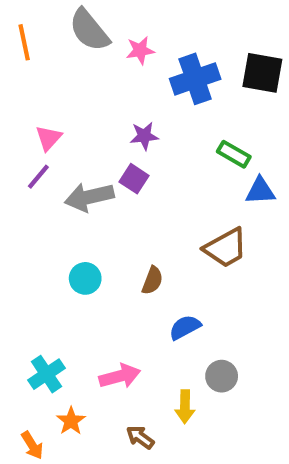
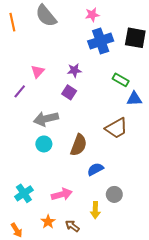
pink star: (140, 50) -> (92, 15), moved
pink triangle: (49, 138) -> (38, 71), moved
gray arrow: (89, 197) -> (46, 119), moved
brown semicircle: (152, 280) -> (79, 145), size x1.5
orange star: (71, 421) -> (48, 222), moved

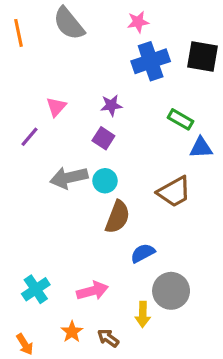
cyan circle: (44, 144) -> (105, 181), moved
gray circle: (114, 194) -> (171, 291), size x1.5

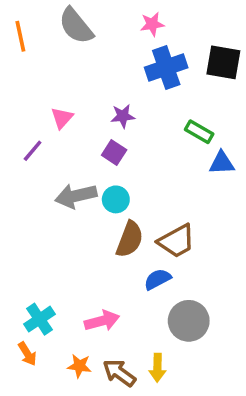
brown trapezoid: (174, 192) -> (177, 241), moved
yellow arrow: (143, 314) -> (157, 368), moved
orange star: (72, 332) -> (79, 366), turned -30
brown arrow: (108, 338) -> (119, 373), size x1.4
orange arrow: (25, 344) -> (27, 354), moved

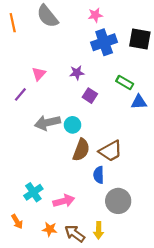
purple square: (114, 153) -> (90, 96), moved
blue semicircle: (157, 279) -> (99, 175), turned -63
cyan cross: (39, 319) -> (33, 192), moved

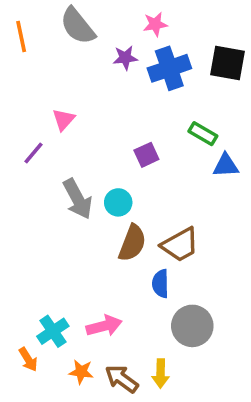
purple star: (77, 73) -> (125, 58), moved
purple square: (90, 96) -> (146, 155), turned 32
gray arrow: (47, 123) -> (78, 199), turned -105
cyan cross: (33, 192) -> (53, 331), moved

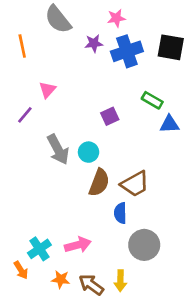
orange line: (21, 37) -> (22, 46), moved

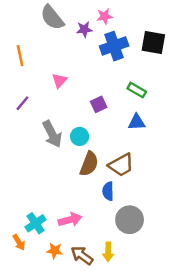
purple star: (94, 43) -> (84, 29), moved
orange line: (22, 46) -> (20, 56), moved
pink triangle: (47, 90) -> (59, 81), moved
blue triangle: (169, 124) -> (137, 122), moved

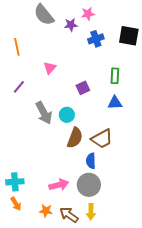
blue cross: (114, 46) -> (96, 39), size x0.7
green rectangle: (137, 90) -> (115, 76), turned 63
gray circle: (130, 220) -> (89, 185), moved
cyan cross: (36, 223) -> (15, 182), moved, turned 30

